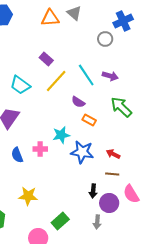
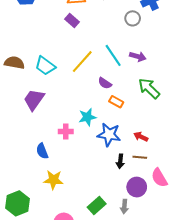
purple rectangle: (46, 59) -> (72, 20), moved
blue semicircle: (17, 155) -> (42, 151), moved
black arrow: (93, 191) -> (120, 161), moved
green rectangle: (60, 221) -> (97, 206), moved

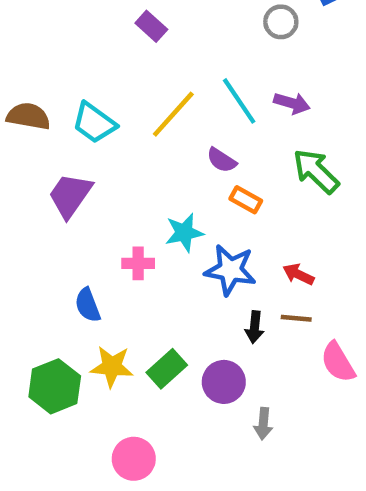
purple circle: (137, 187) -> (224, 382), moved
green hexagon: (17, 203) -> (55, 386), moved
green rectangle: (97, 206) -> (167, 369), moved

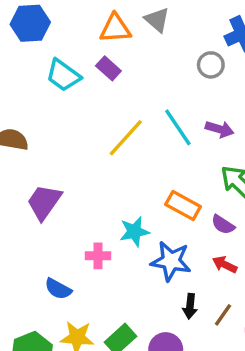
cyan trapezoid: (94, 123) -> (63, 75), moved
purple semicircle: (222, 160) -> (223, 225), moved
orange rectangle: (246, 200) -> (183, 206), size x1.4
blue semicircle: (88, 305) -> (58, 289), turned -40
brown line: (296, 318) -> (223, 315), moved, turned -60

